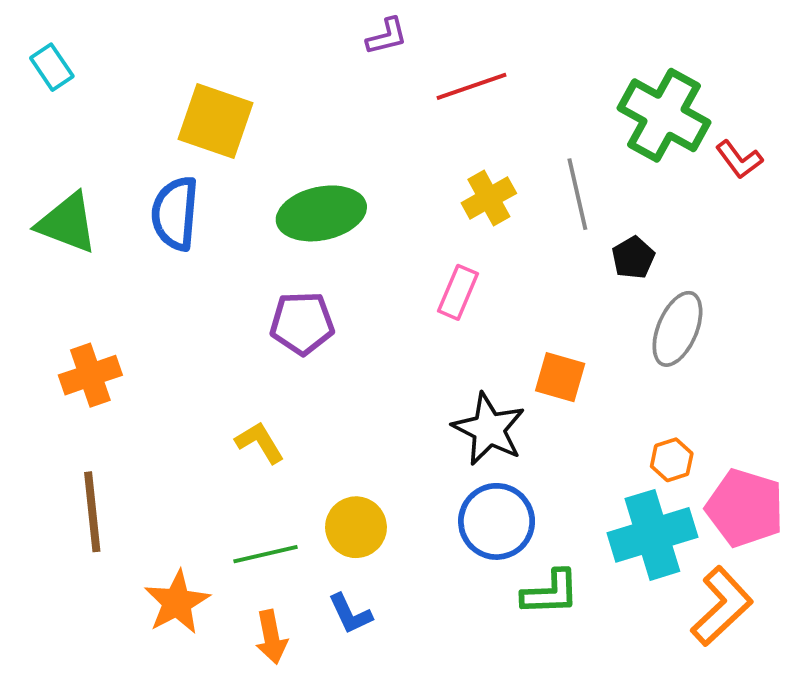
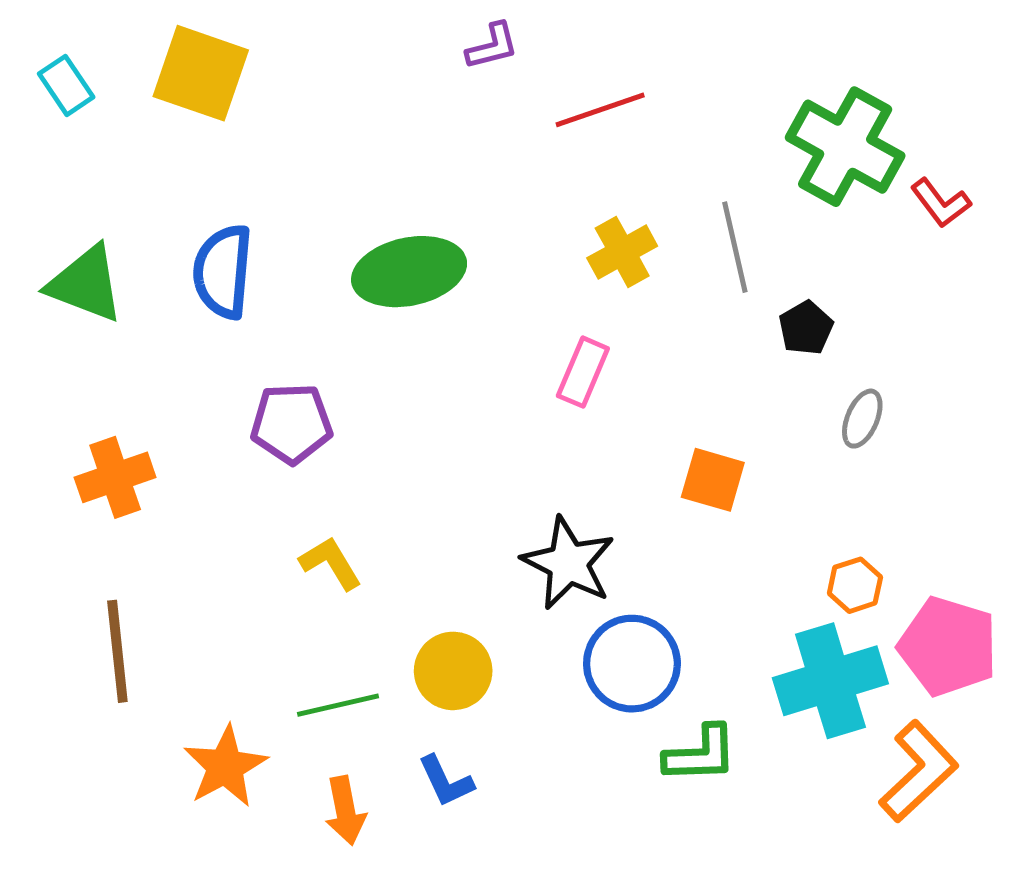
yellow square: (215, 121) -> (201, 73), moved
purple pentagon: (302, 323) -> (291, 423), moved
gray ellipse: (677, 329) -> (862, 419), size x0.6
black star: (489, 429) -> (568, 563), moved

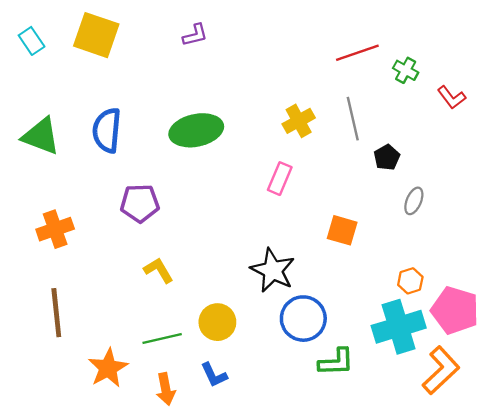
purple L-shape: (492, 46) -> (195, 35), moved
red line: (600, 110) -> (357, 53), moved
green cross: (845, 147) -> (406, 70), size x0.5

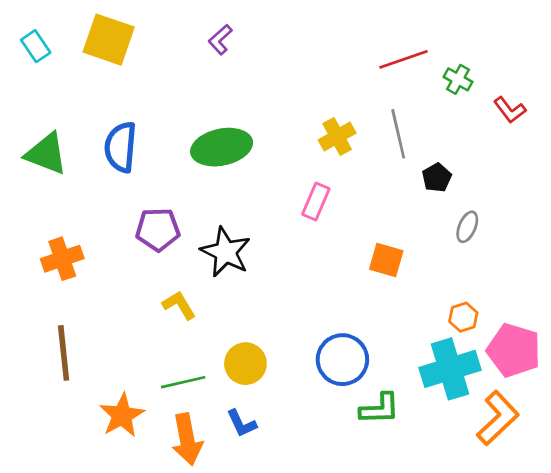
purple L-shape: (195, 35) -> (220, 40), turned 152
black star: (273, 270) -> (226, 252), moved
orange arrow: (166, 389) -> (187, 439), size x1.4

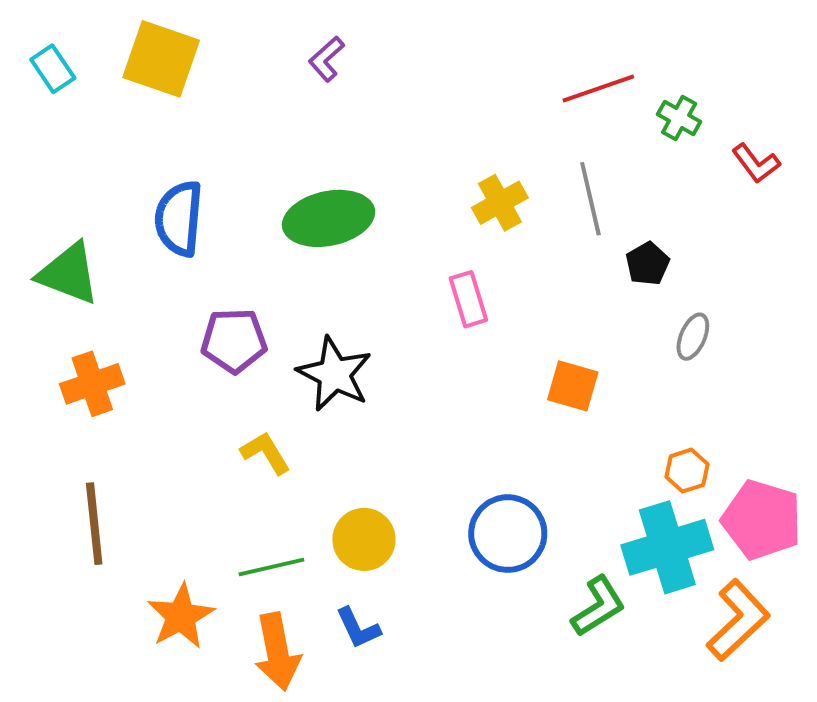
green triangle: (46, 154) -> (69, 274), moved
pink rectangle: (316, 202) -> (468, 299), turned -40
green L-shape: (380, 409) -> (598, 606), moved, turned -30

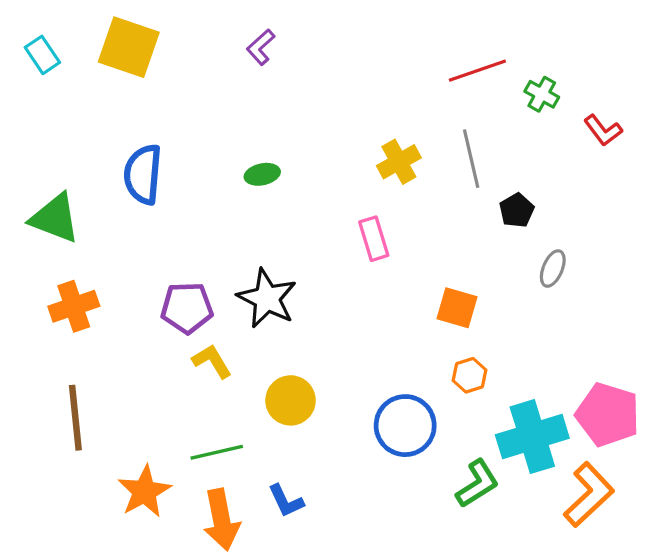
green ellipse: (329, 218) -> (262, 174), size x0.5
purple pentagon: (234, 341) -> (187, 308), moved
orange hexagon: (687, 471) -> (470, 375), moved
yellow circle: (364, 539) -> (291, 400), moved

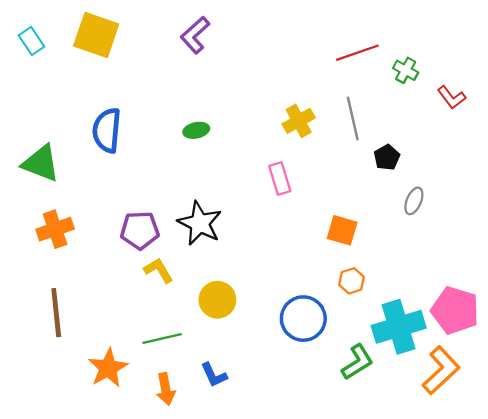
purple L-shape: (261, 47) -> (195, 35), size x1.4
orange arrow: (221, 520) -> (166, 389), size x0.7

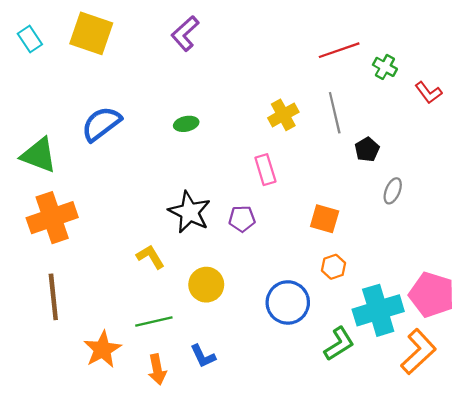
blue semicircle: (107, 130) -> (101, 124), turned 48
orange cross: (55, 229) -> (52, 218), size x1.4
purple pentagon: (140, 230) -> (242, 219), moved, size x0.7

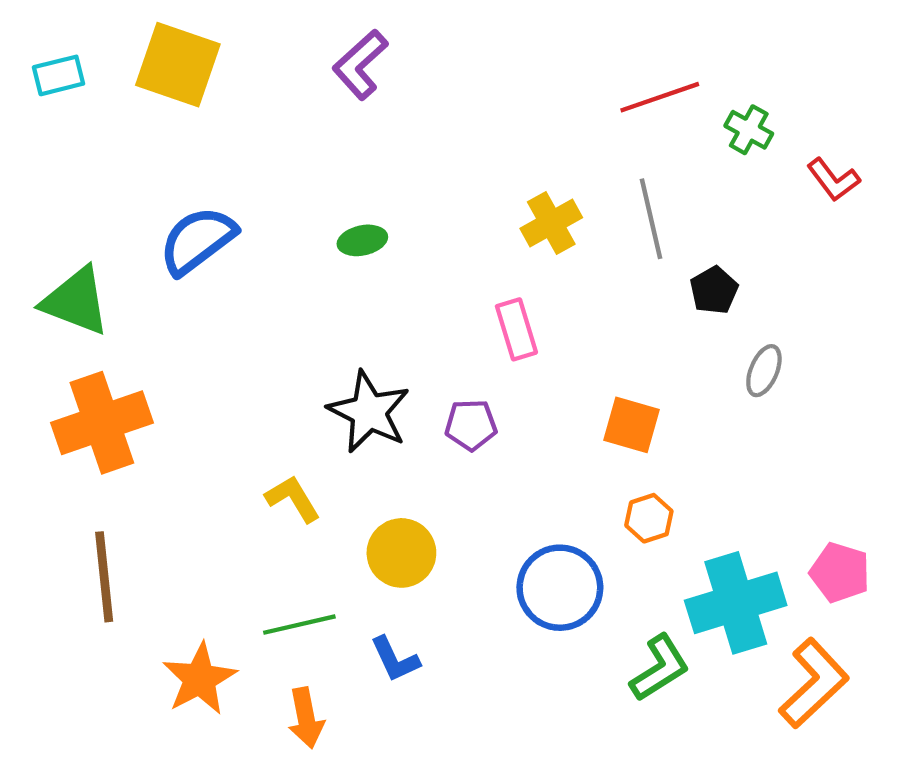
cyan rectangle: (30, 39) -> (59, 75), turned -70
pink pentagon: (432, 295) -> (840, 572), size x0.7
blue L-shape: (203, 356) -> (395, 659), moved

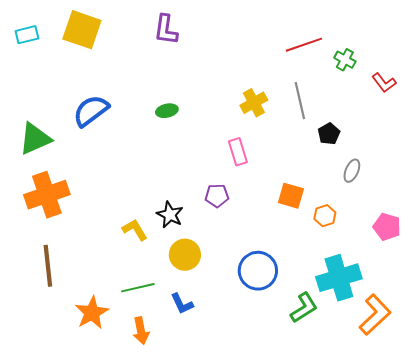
purple L-shape: (360, 65) -> (166, 30), turned -40
green triangle: (76, 301) -> (35, 139), turned -45
black star: (369, 412) -> (170, 215), moved, size x0.7
orange hexagon: (649, 518) -> (325, 216), moved
pink pentagon: (840, 572) -> (387, 227), moved

